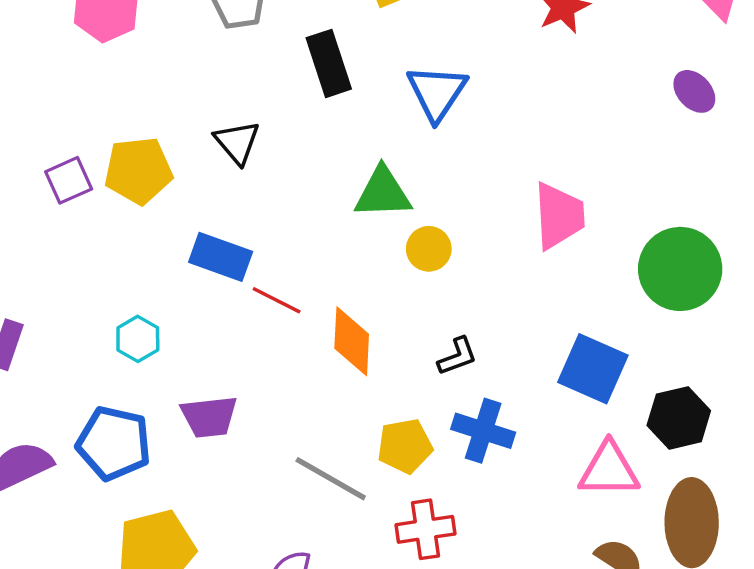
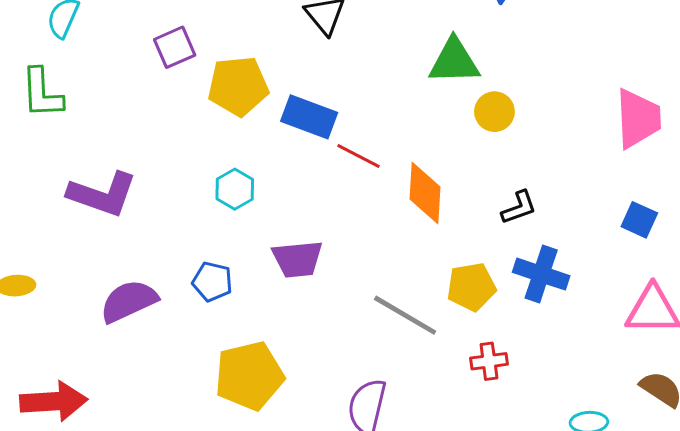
yellow pentagon: (138, 171) -> (238, 86), moved
pink trapezoid: (559, 216) -> (638, 119), moved
blue square: (593, 369) -> (639, 220), size x0.6
blue pentagon: (114, 443) -> (212, 282), size x0.6
red cross: (426, 529) -> (489, 361), size x0.7

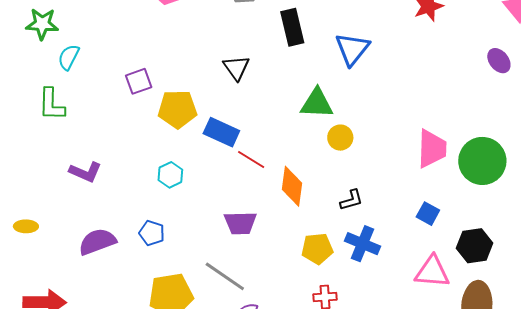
purple L-shape: (102, 194) -> (85, 172), size x0.7
purple trapezoid: (297, 259) -> (240, 223), moved
gray line: (405, 315) -> (225, 276), moved

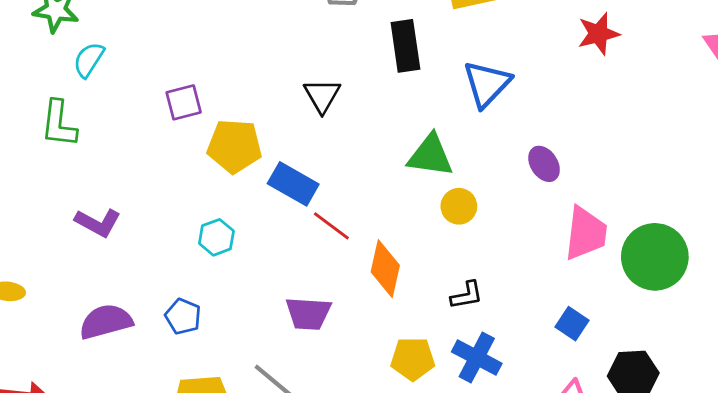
purple ellipse: (499, 61) -> (544, 164), moved

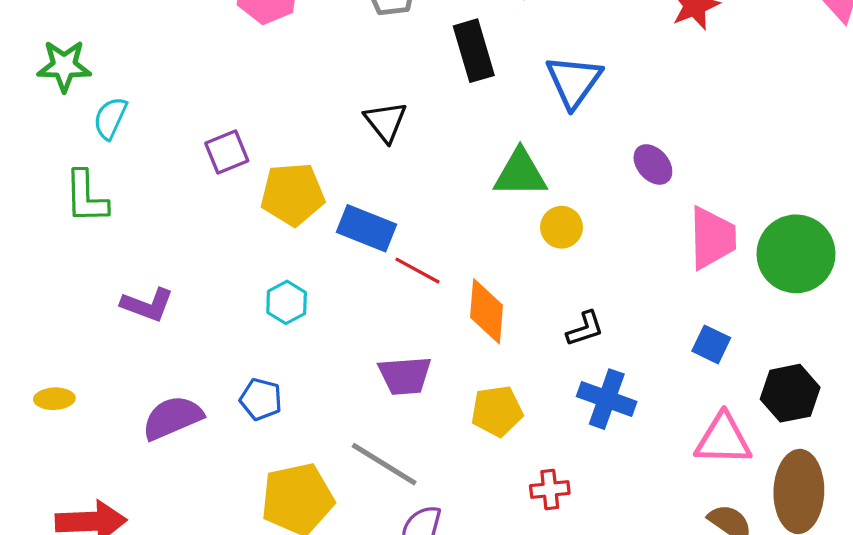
yellow pentagon: (413, 359) -> (497, 411), moved

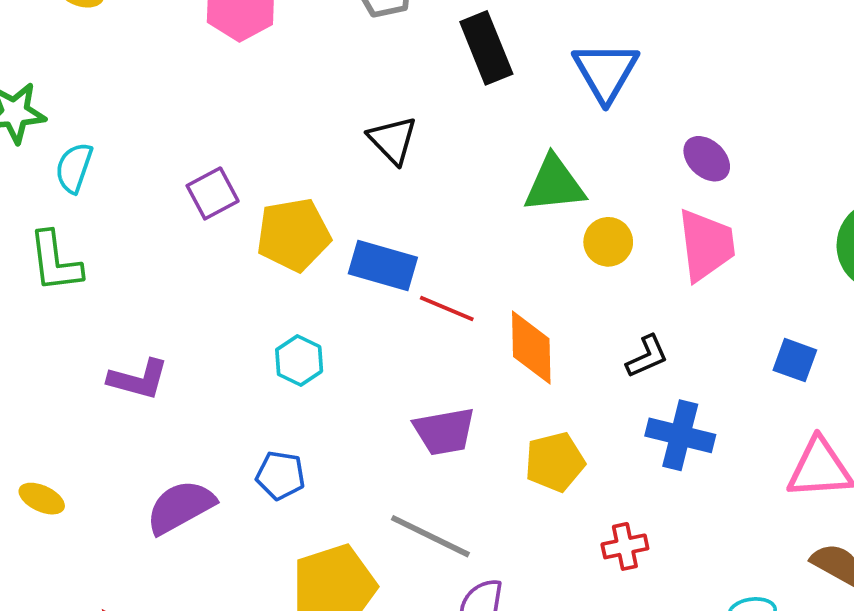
pink trapezoid: (712, 238) -> (706, 245), moved
yellow ellipse: (54, 399) -> (42, 499), turned 33

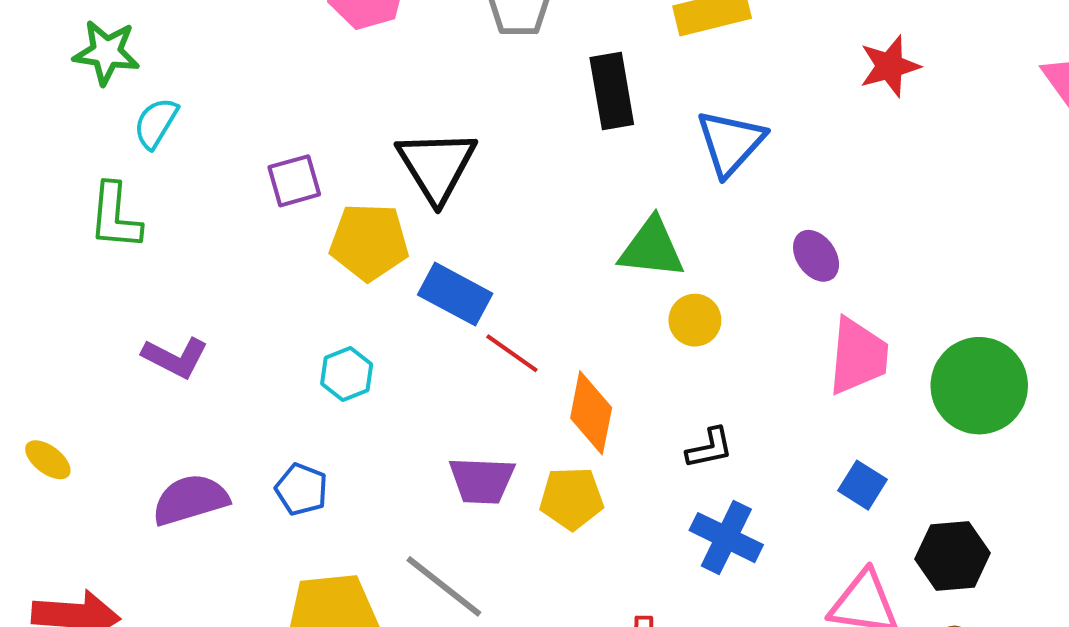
black triangle: (393, 140) -> (437, 166), moved, size x1.5
pink trapezoid: (706, 245) -> (858, 356), moved
yellow pentagon: (555, 462) -> (572, 498), moved

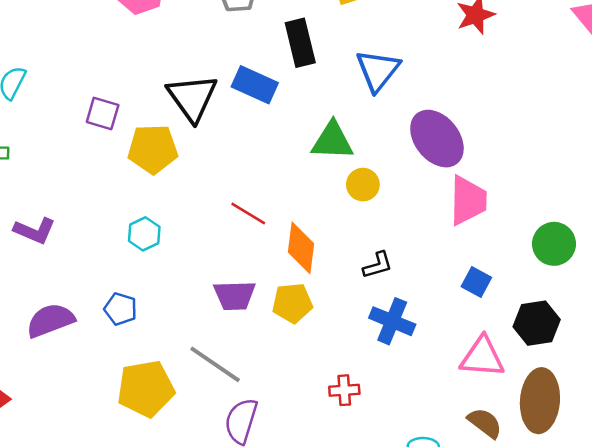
purple square: (294, 181) -> (103, 113), turned 36
purple ellipse: (816, 256) -> (437, 139), size x1.8
blue rectangle: (455, 294) -> (255, 85), moved
green circle: (979, 386) -> (554, 244), moved, size x0.7

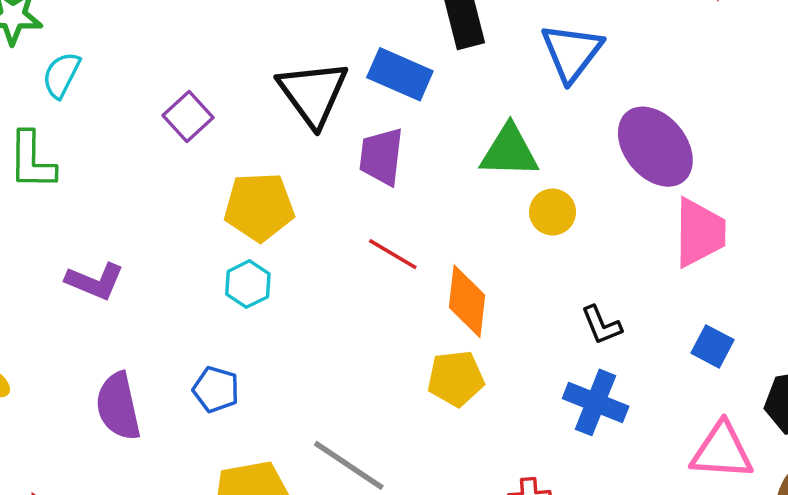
purple square: (103, 113) -> (188, 117), turned 32
yellow pentagon: (153, 149) -> (259, 207), moved
black L-shape: (378, 265) -> (601, 325), moved, turned 84
purple trapezoid: (235, 296) -> (381, 157), moved, turned 99
purple semicircle: (50, 320) -> (118, 406), turned -81

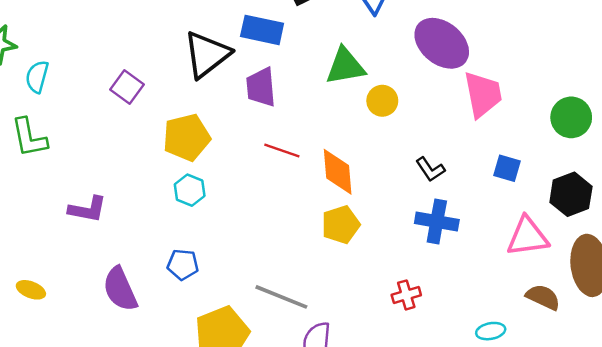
black triangle: (313, 93) -> (207, 55), turned 40

